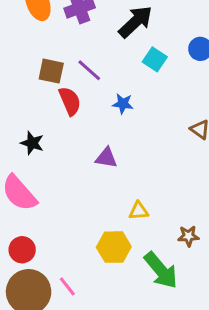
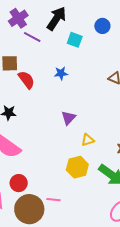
purple line: (89, 70) -> (32, 37), moved
purple triangle: (106, 158) -> (68, 118), moved, turned -42
pink line: (67, 286) -> (53, 200), turned -32

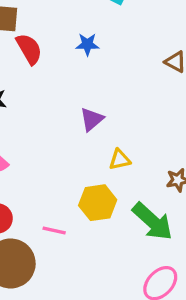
pink line: (53, 200) -> (54, 231), moved

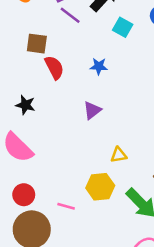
purple triangle: (92, 119) -> (92, 110), moved

